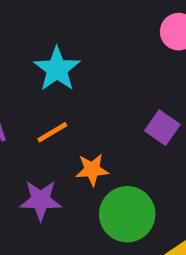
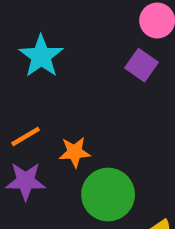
purple square: (162, 128) -> (142, 65), moved
orange line: (52, 132) -> (26, 137), moved

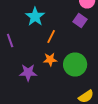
orange line: (26, 137) -> (51, 36), moved, turned -32
green circle: (108, 195) -> (75, 64), moved

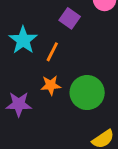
cyan star: (35, 16) -> (23, 40), moved
purple square: (80, 20) -> (70, 18), moved

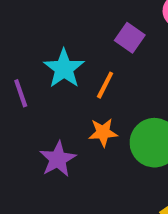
purple star: (19, 104) -> (58, 159), turned -30

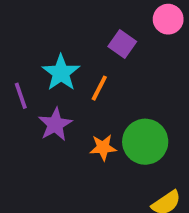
orange star: (103, 132) -> (103, 147), moved
purple star: (58, 159) -> (55, 124), moved

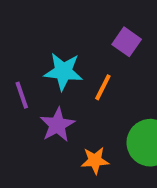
cyan star: (61, 73) -> (63, 71), turned -30
orange star: (103, 147) -> (95, 160), moved

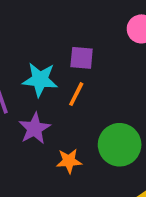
purple square: (127, 42) -> (82, 58), moved, turned -30

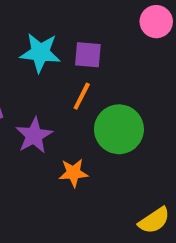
cyan star: (40, 80) -> (40, 53), moved
green circle: (120, 145) -> (119, 129), moved

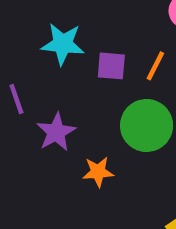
purple square: (88, 55) -> (111, 66), moved
orange line: (82, 96) -> (155, 66), moved

